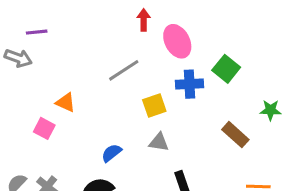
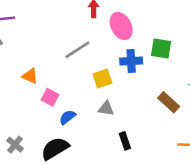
green square: (226, 69) -> (161, 49), turned -30
pink square: (44, 128) -> (50, 97), moved

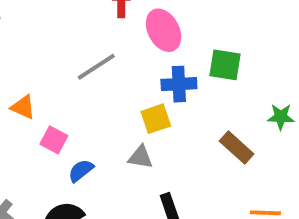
yellow square: (102, 78) -> (156, 119), moved

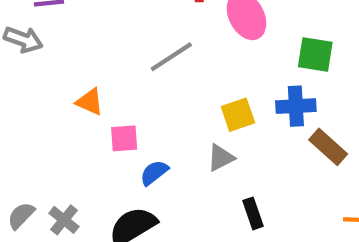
blue cross: (179, 84) -> (296, 106), moved
pink square: (54, 140) -> (124, 138), turned -32
gray triangle: (140, 157) -> (221, 158), turned -36

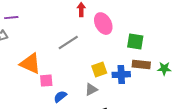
orange triangle: (90, 102) -> (30, 64), size x1.6
blue cross: (296, 106) -> (121, 75), moved
brown rectangle: (328, 147) -> (141, 65), moved, turned -36

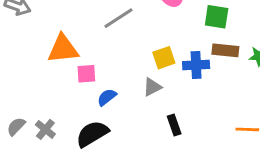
orange triangle: (30, 64) -> (63, 49), turned -30

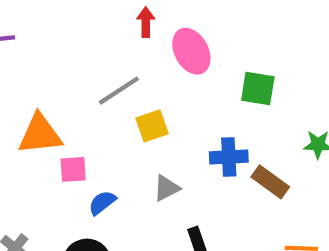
brown rectangle: (225, 50) -> (270, 182), moved, turned 30
yellow square: (164, 58) -> (152, 126), moved

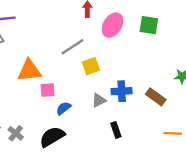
pink ellipse: (191, 51) -> (112, 25), turned 60
green square: (258, 89) -> (149, 25), moved
blue cross: (229, 157) -> (122, 91), moved

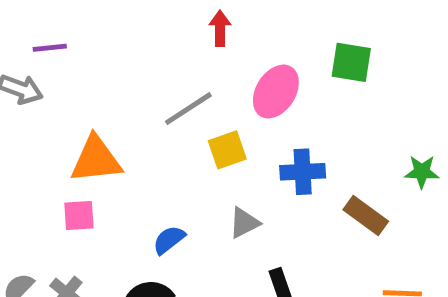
pink ellipse: (112, 25) -> (276, 92), moved
pink square: (48, 90) -> (79, 216), moved
blue cross: (122, 91) -> (303, 172), moved

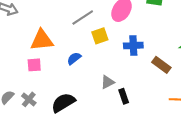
gray triangle: (244, 223) -> (107, 82), moved
blue semicircle: (169, 240) -> (74, 58), moved

